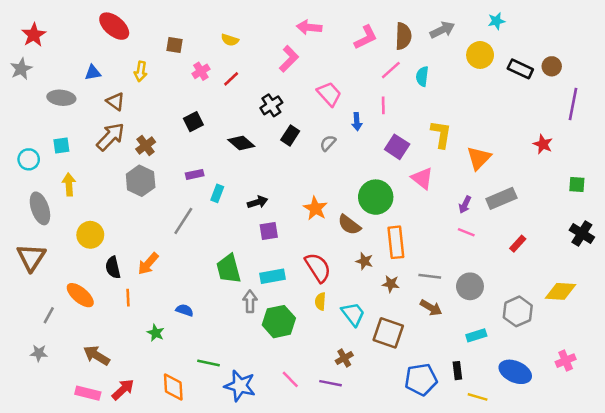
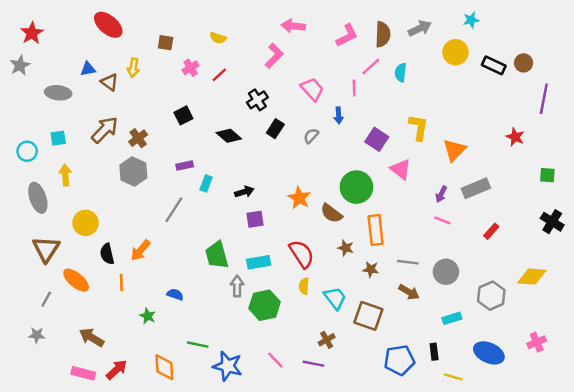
brown triangle: (115, 102) -> (109, 82), moved
pink line: (383, 105) -> (354, 88), moved
brown triangle: (31, 257) -> (46, 249), moved

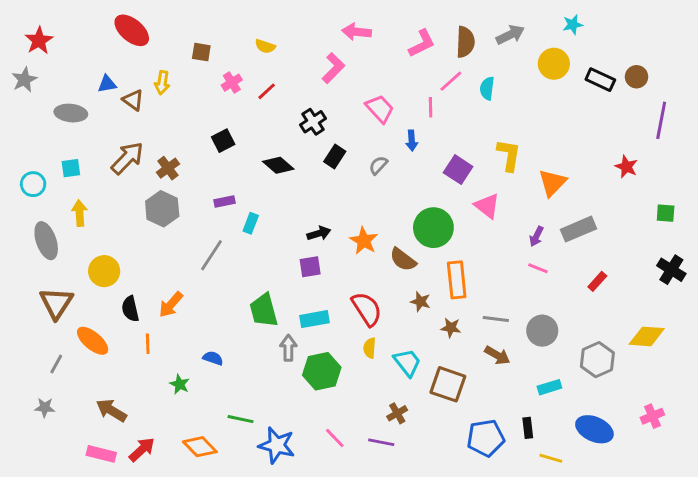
black arrow: (244, 192) -> (319, 233), moved
orange diamond: (164, 367) -> (200, 447), turned -40

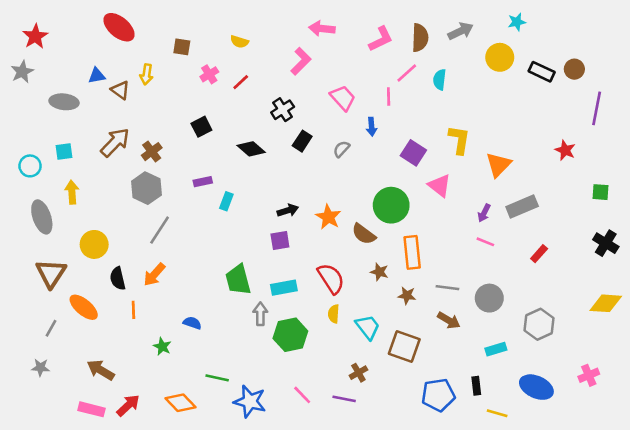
gray line: (211, 255) -> (160, 230), moved
yellow diamond: (647, 336) -> (606, 303), moved

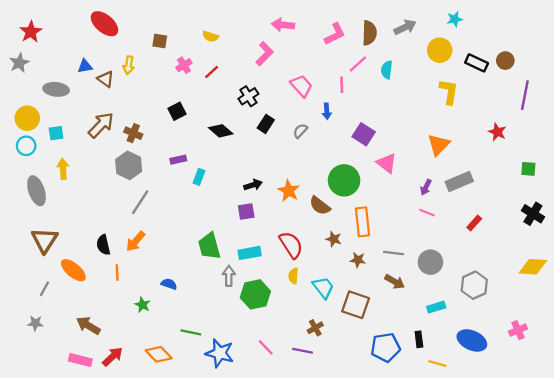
yellow L-shape: (459, 140) -> (449, 92), moved
brown cross: (152, 152) -> (133, 133), turned -30
yellow circle: (94, 244) -> (27, 118), moved

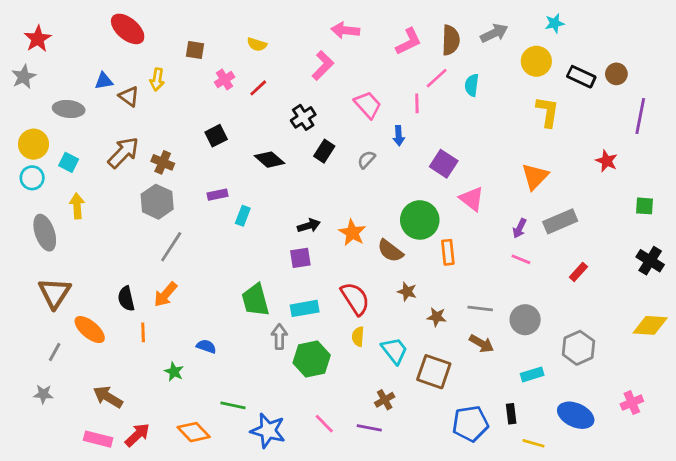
cyan square: (56, 133) -> (69, 162), turned 35
orange rectangle: (362, 222) -> (448, 252), moved, size x0.7

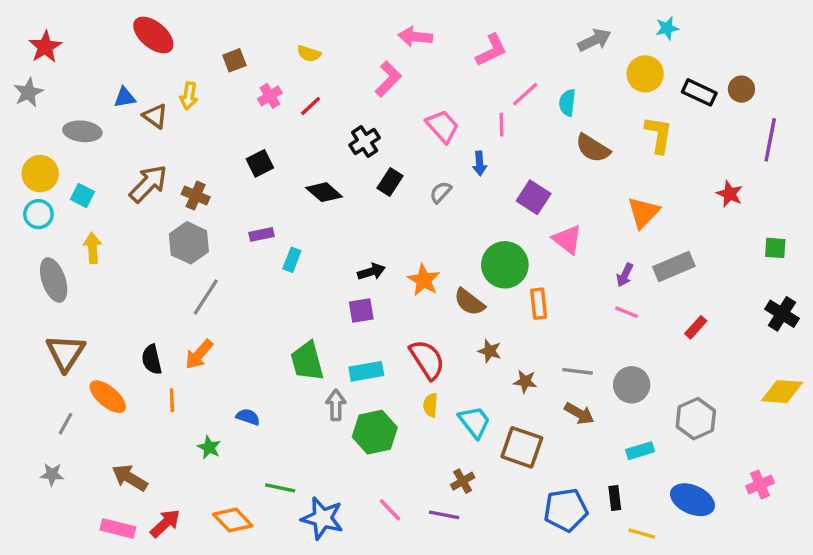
brown semicircle: (451, 40) -> (593, 148), moved, turned 120
brown square: (195, 50) -> (234, 60), turned -30

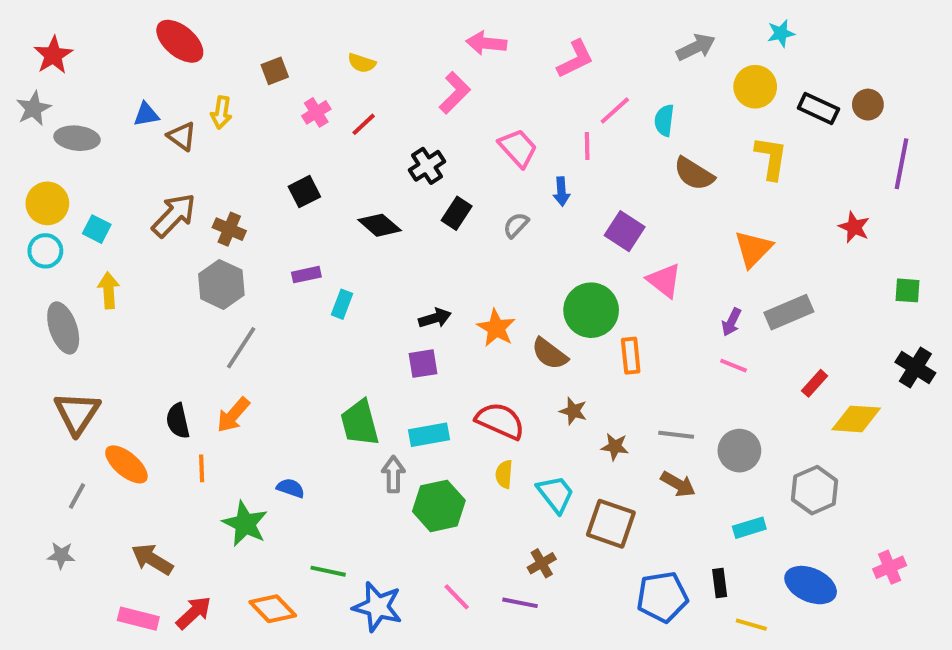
gray ellipse: (82, 131) -> (77, 138), moved
red semicircle: (427, 359) -> (500, 421), turned -33
yellow diamond: (782, 392) -> (856, 419), moved
green star: (209, 447) -> (245, 524), size x1.6

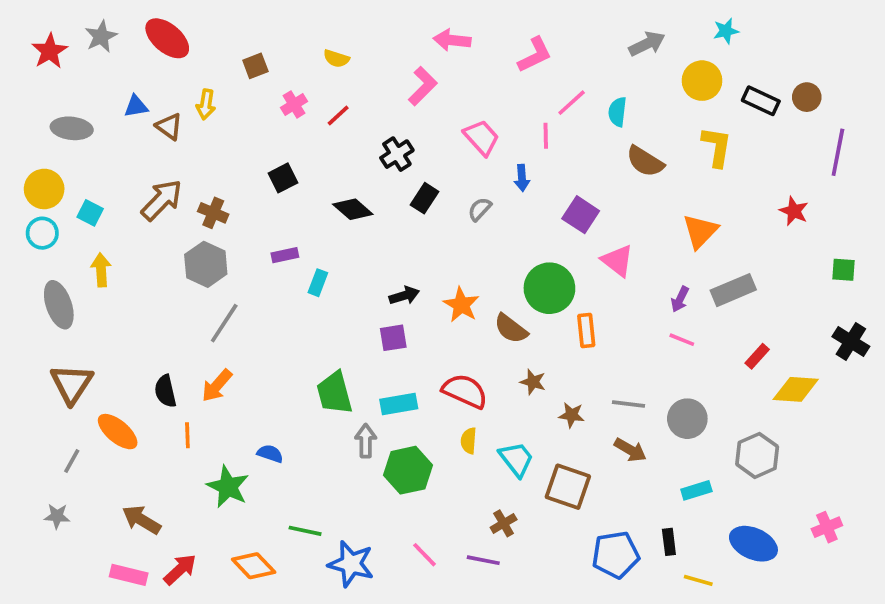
gray star: (34, 108) -> (101, 36), moved

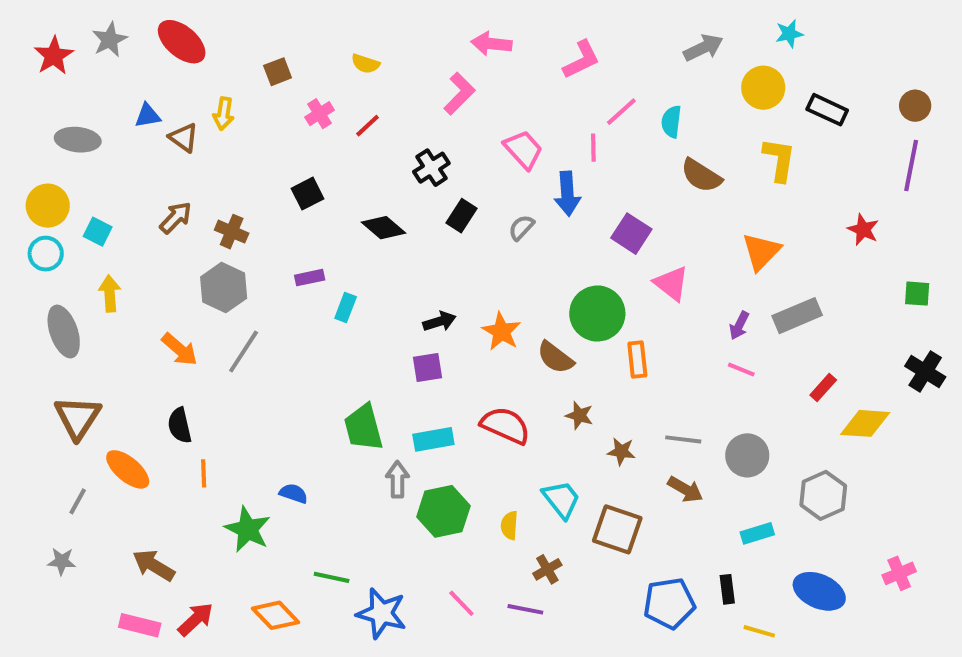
brown circle: (807, 97) -> (915, 106), moved
blue arrow: (522, 178) -> (567, 194), size x1.5
brown arrow: (162, 200) -> (176, 218), size x0.7
orange arrow: (217, 386) -> (180, 349), moved, turned -90
yellow semicircle: (469, 441) -> (509, 525), moved

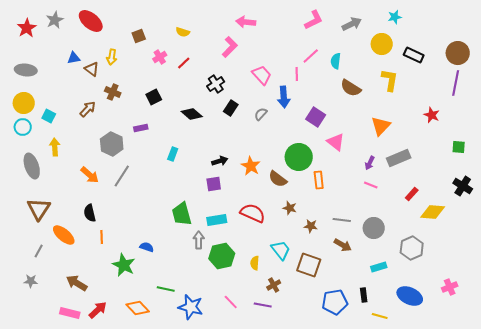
pink L-shape: (581, 60) -> (314, 20), moved
brown circle: (915, 106) -> (458, 53), size x1.5
gray ellipse: (78, 140) -> (26, 70), moved
brown cross: (232, 232) -> (113, 92), moved
purple rectangle: (310, 278) -> (141, 128), moved

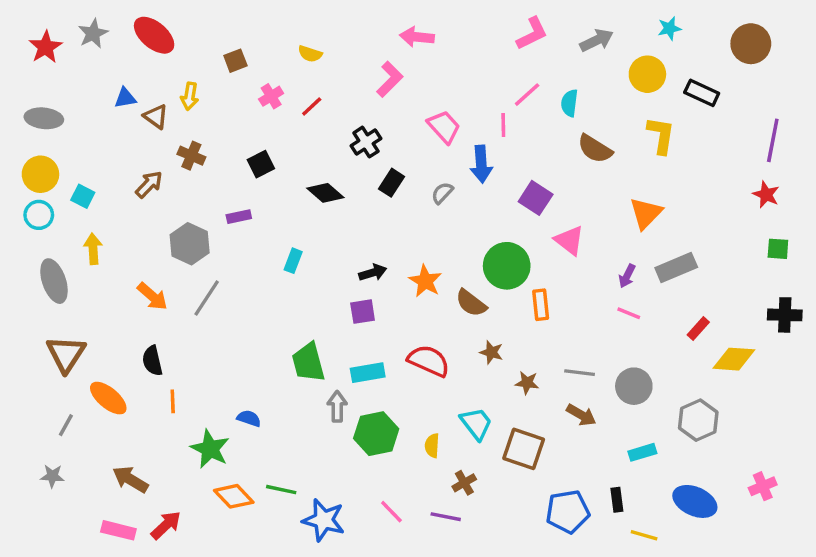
brown circle: (458, 53) -> (751, 44), moved
red star: (432, 115) -> (766, 195), moved
black cross: (463, 186) -> (785, 315), turned -30
orange diamond: (138, 308) -> (234, 496), moved

